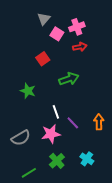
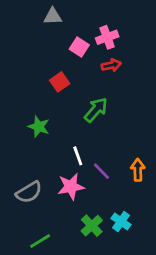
gray triangle: (44, 19) -> (53, 16), moved, turned 48
green arrow: (69, 79) -> (96, 110), turned -30
green cross: (57, 161) -> (92, 226), moved

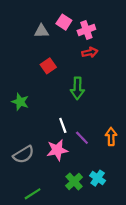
gray triangle: (53, 16) -> (42, 31), moved
pink square: (79, 47) -> (64, 22), moved
green arrow: (96, 110) -> (77, 88), turned 140
green star: (39, 127) -> (20, 102), moved

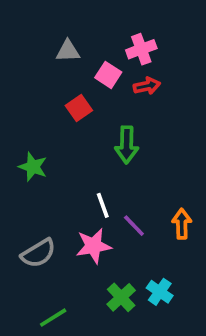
pink square: (64, 22) -> (108, 75), moved

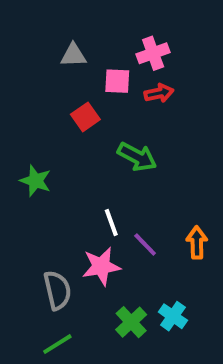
pink square: (108, 75) -> (117, 81), turned -30
green arrow: (127, 145) -> (137, 157), turned -63
gray semicircle: (38, 253) -> (57, 290), moved, turned -72

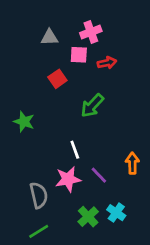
pink cross: (153, 53) -> (91, 32), moved
green arrow: (137, 157) -> (92, 106), turned 105
purple line: (145, 244) -> (99, 175), moved

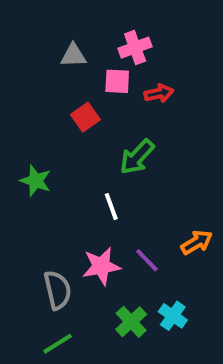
white line: (75, 150) -> (111, 207), moved
orange arrow: (132, 163) -> (197, 242), turned 60

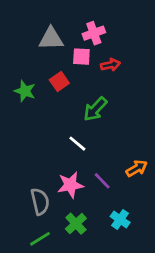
gray triangle: (73, 56) -> (51, 39), size x1.4
green star: (36, 181) -> (25, 91), moved
white line: (111, 207) -> (77, 144), turned -30
green cross: (131, 322) -> (76, 224), moved

